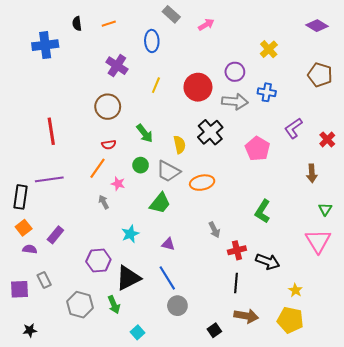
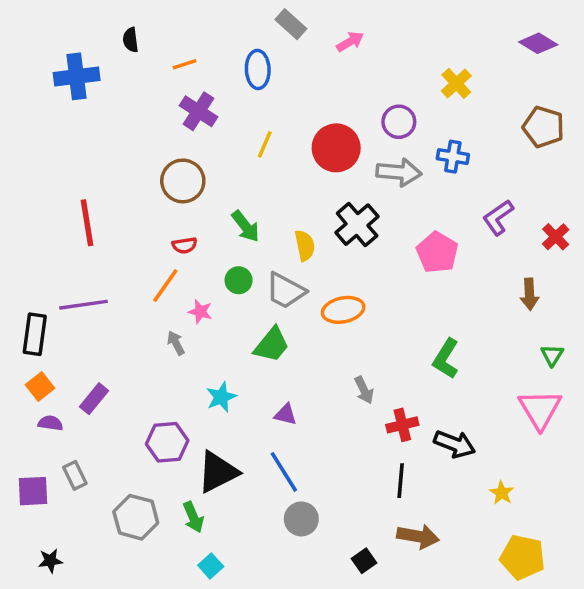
orange line: (109, 24) -> (185, 64), moved
yellow pentagon: (290, 320) -> (523, 557), moved
cyan square: (137, 332) -> (211, 566), moved

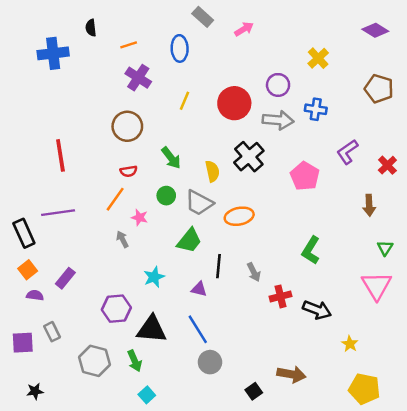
black rectangle: (35, 334) -> (24, 233), turned -32
black triangle: (218, 472) -> (152, 329), turned 32
black line: (401, 481) -> (218, 266), moved

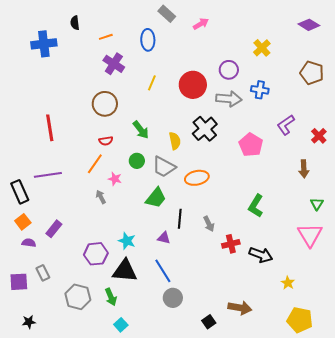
cyan star: (154, 277) -> (127, 241), moved, turned -30

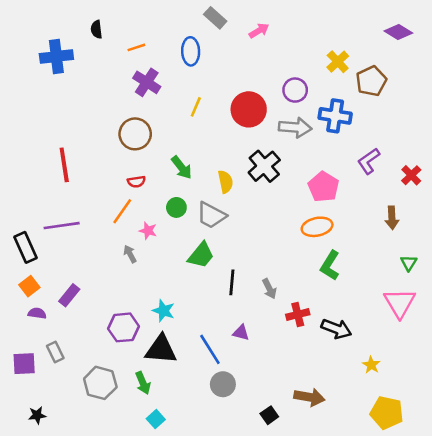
brown pentagon: (312, 73) -> (371, 81), moved, turned 30
blue cross: (260, 90) -> (335, 116), size x1.4
orange ellipse: (197, 178) -> (317, 227), moved
purple triangle: (164, 238) -> (241, 333), moved

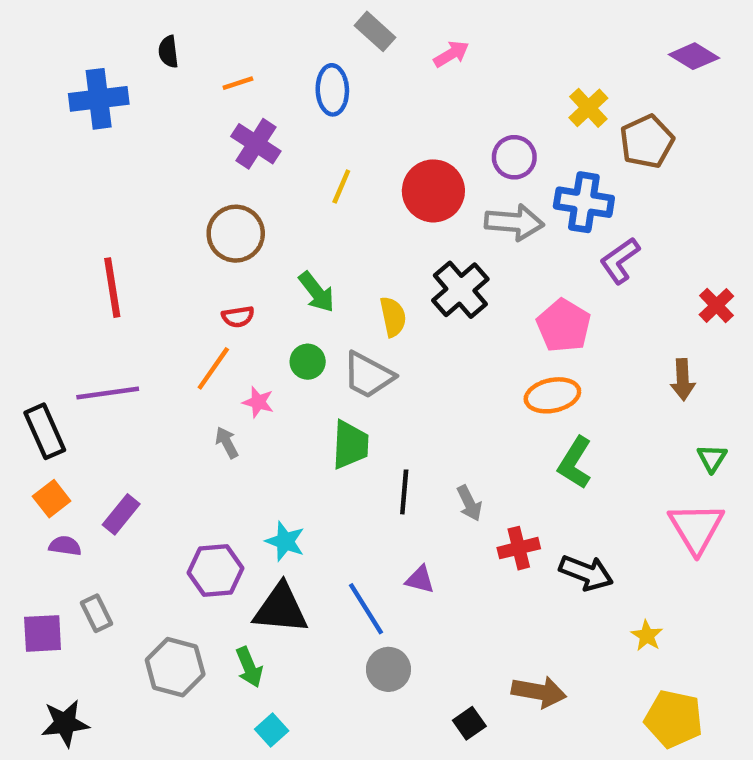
purple L-shape: (369, 161) -> (620, 261), moved
green trapezoid: (201, 255) -> (350, 445), turned -36
black star: (37, 415) -> (65, 723), size x1.5

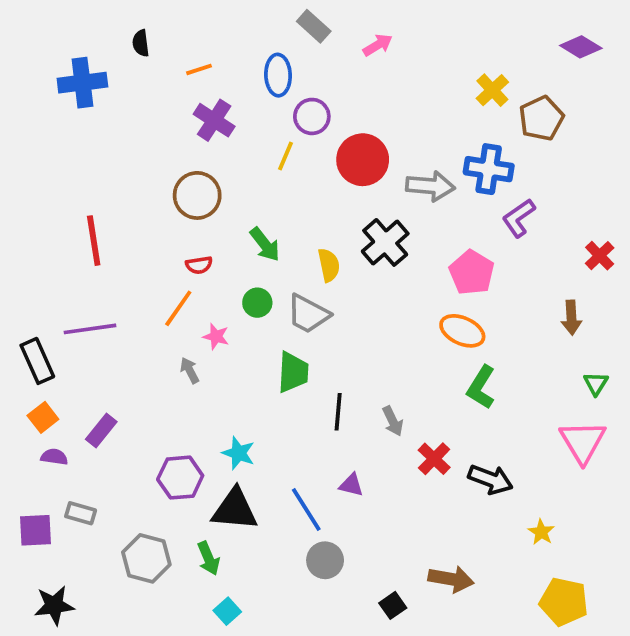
purple circle: (514, 157) -> (312, 116), moved
orange ellipse: (552, 395) -> (462, 331), turned 36
red cross: (519, 548) -> (434, 459), turned -32
gray rectangle: (96, 613) -> (81, 513), turned -48

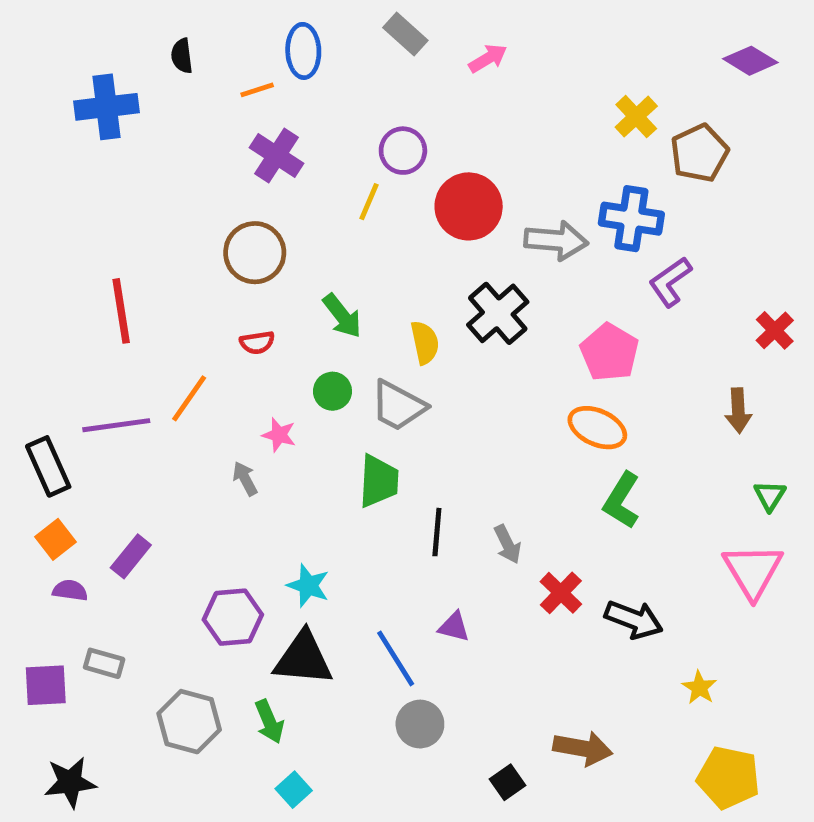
blue ellipse: (278, 75) -> (303, 51), moved
orange line: (178, 308) -> (189, 398), moved

